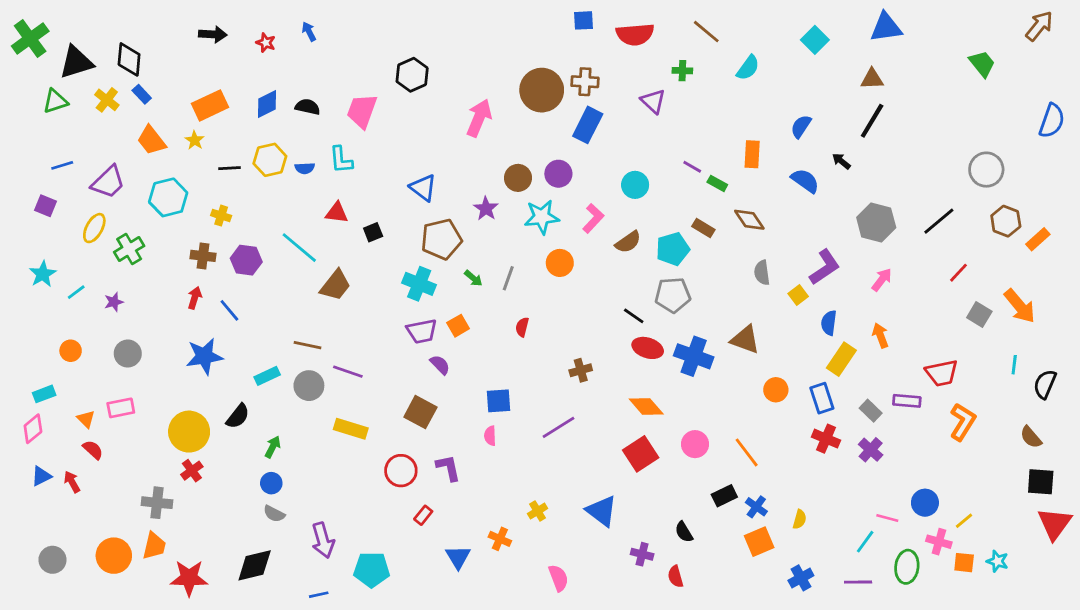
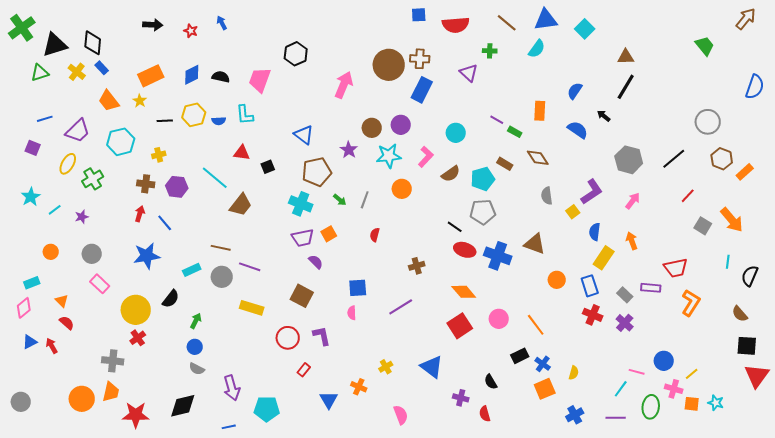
blue triangle: (886, 27) -> (546, 20), moved
yellow cross: (221, 216) -> (159, 155), turned -32
pink rectangle: (121, 408) -> (100, 284), moved, turned 54
gray circle: (52, 560) -> (21, 402), moved

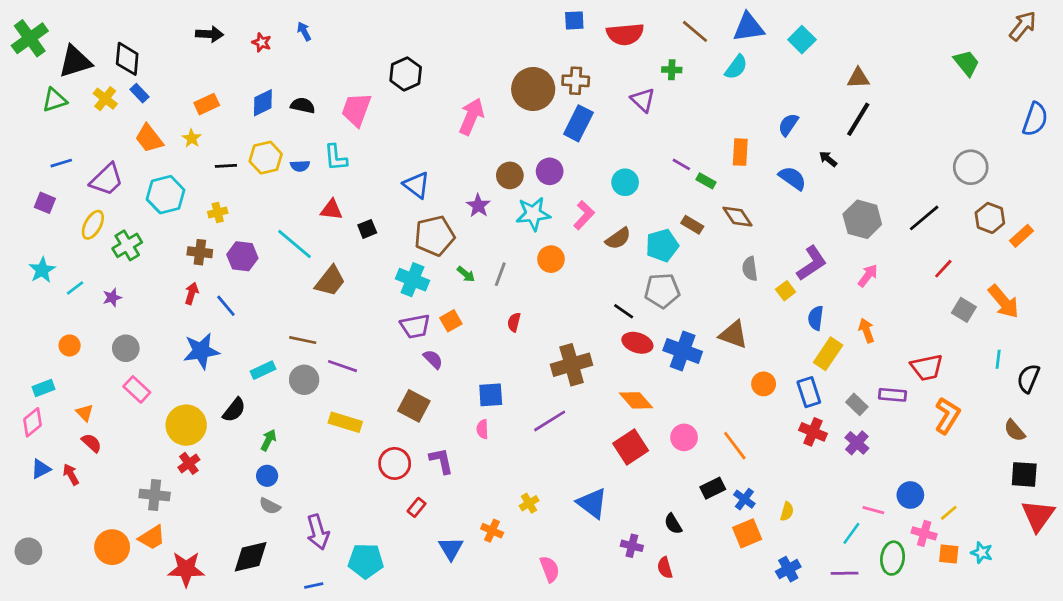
orange rectangle: (151, 76) -> (207, 104), size x0.7
brown cross: (417, 266) -> (572, 365), size x1.8
orange trapezoid: (111, 392) -> (152, 538), turned 45

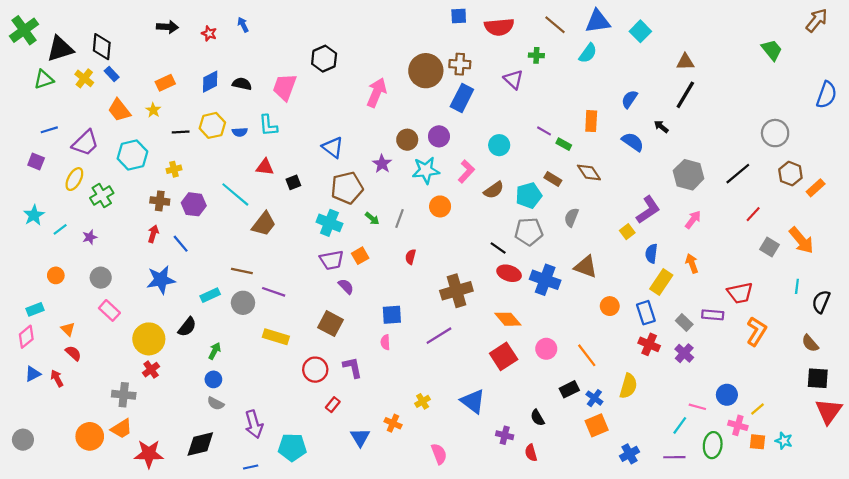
gray semicircle: (750, 269) -> (571, 217), moved, turned 30
yellow semicircle: (787, 511) -> (628, 386), moved, size x1.6

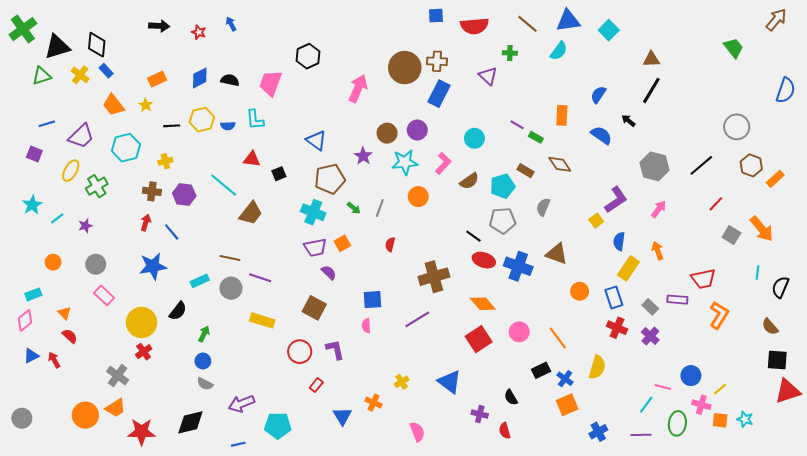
gray cross: (124, 395) -> (118, 376), turned 30
red triangle: (829, 411) -> (788, 391), turned 36
purple arrow: (254, 424) -> (241, 404), turned 85

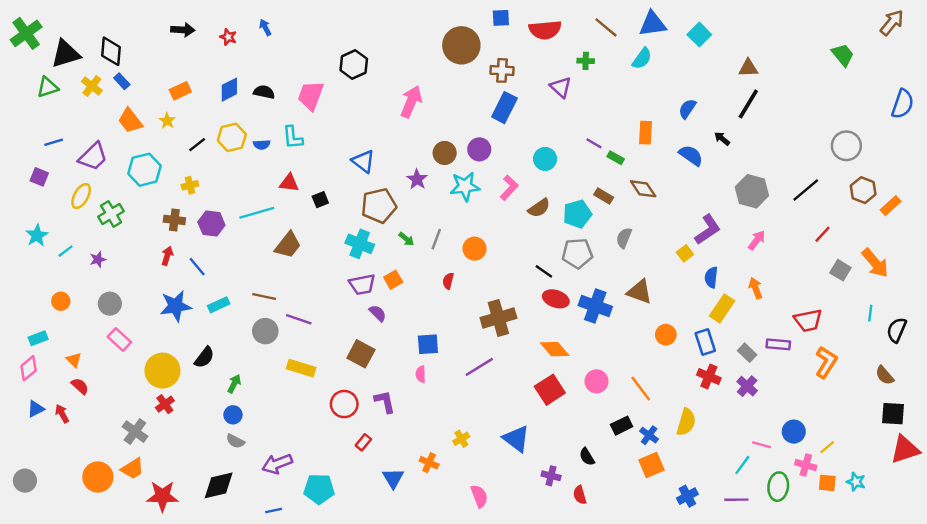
brown circle: (405, 68) -> (461, 45), moved
black line: (172, 126) -> (197, 145), turned -35
cyan line: (224, 185) -> (257, 213), turned -56
orange circle: (418, 197) -> (475, 249), moved
cyan rectangle: (200, 281) -> (219, 305), moved

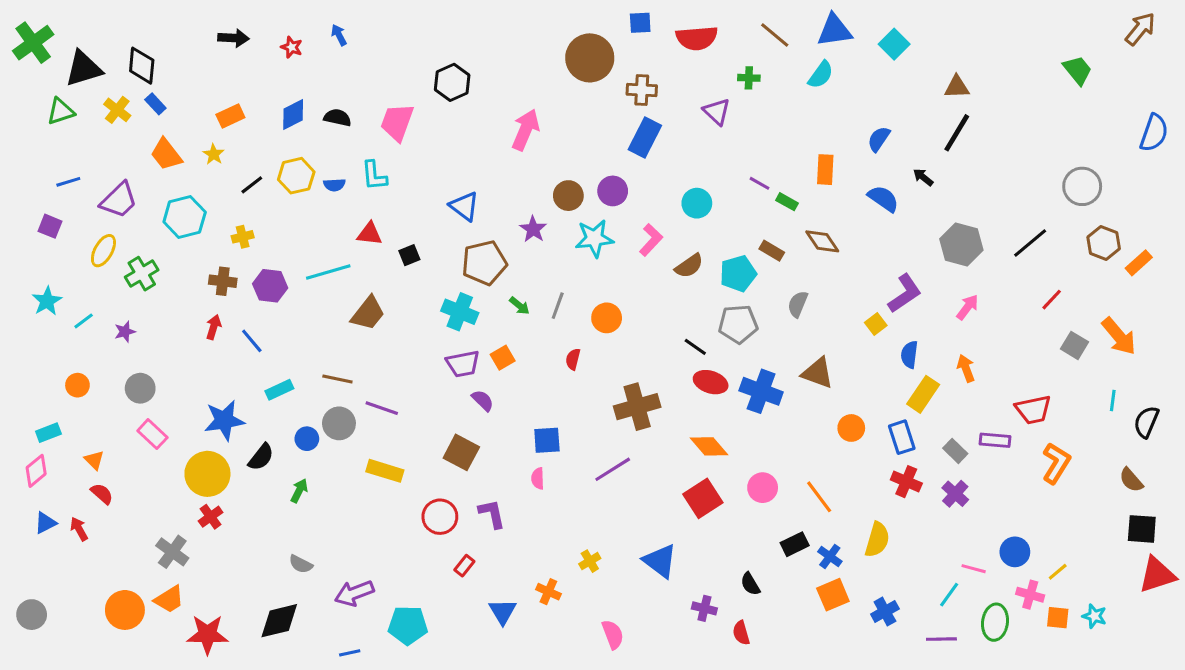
blue star: (176, 306) -> (224, 420), moved
blue circle: (233, 415) -> (307, 439), moved
blue cross: (687, 496) -> (885, 611), moved

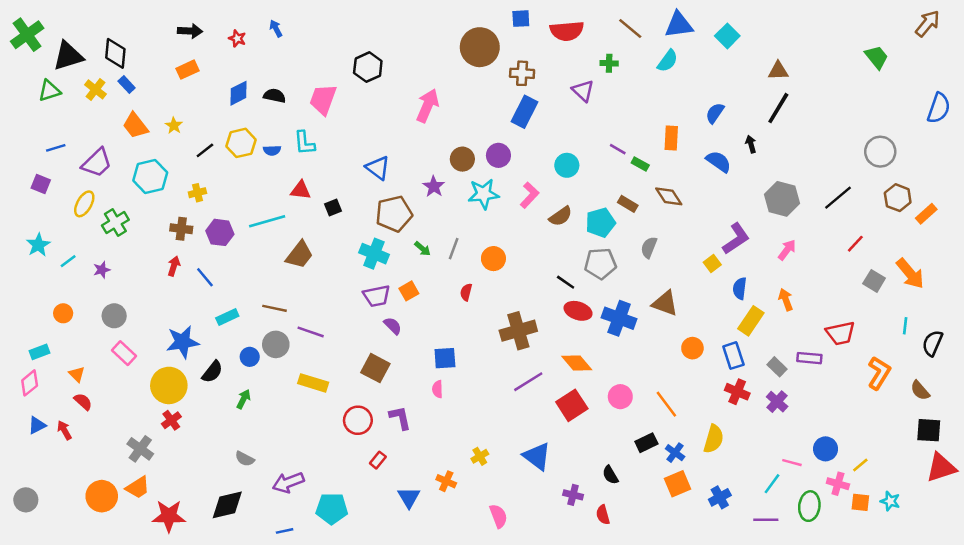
orange rectangle: (230, 116) -> (188, 70), moved
black arrow: (923, 177) -> (751, 144), turned 35
orange L-shape: (1056, 463) -> (879, 373), moved
purple line: (613, 469) -> (528, 382), moved

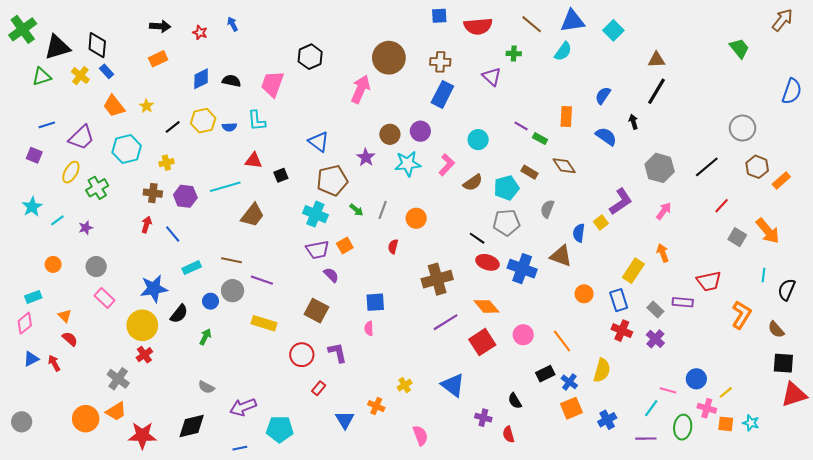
brown circle: (480, 47) -> (389, 58), moved
blue semicircle: (740, 288) -> (579, 233), moved

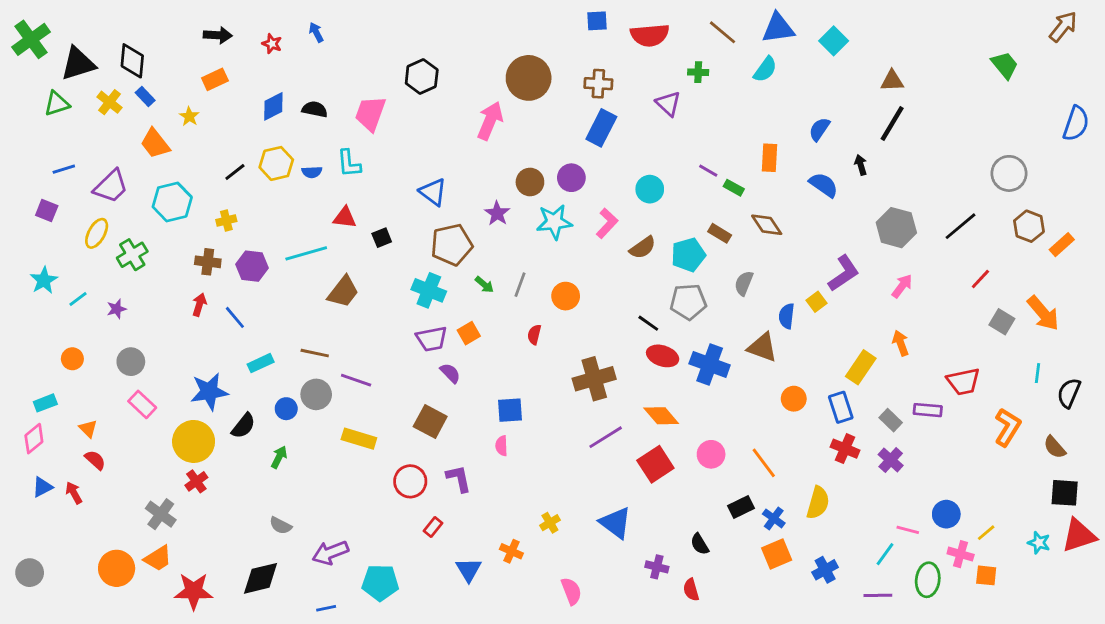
yellow star: (146, 106) -> (189, 116), moved
cyan star: (751, 423) -> (1039, 543), moved

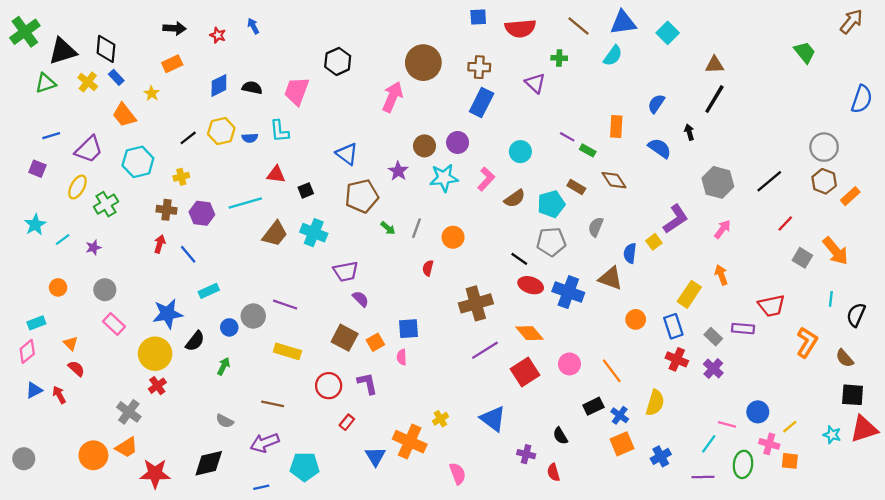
gray circle: (1009, 173) -> (824, 147), moved
cyan cross: (429, 290) -> (314, 233), moved
orange square: (469, 333) -> (375, 342), moved
brown line: (315, 353) -> (273, 404), moved
orange cross: (511, 551) -> (410, 442), size x1.8

